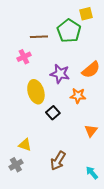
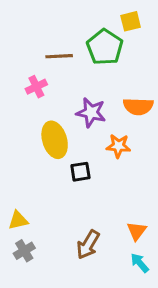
orange semicircle: (91, 70) -> (138, 106), turned 42
black square: (53, 113) -> (80, 172), turned 32
orange triangle: (91, 131) -> (137, 231), moved
yellow triangle: (25, 145) -> (18, 220), moved, turned -32

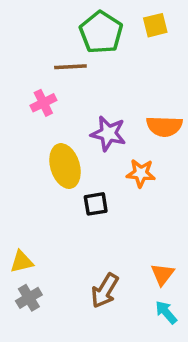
green pentagon: (105, 47) -> (101, 32), moved

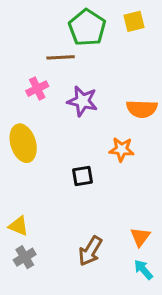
purple star: (108, 134) -> (82, 101), moved
yellow ellipse: (65, 166) -> (23, 143), moved
yellow triangle: (22, 262) -> (18, 226), turned 35

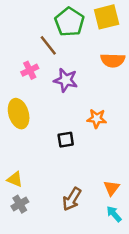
yellow square: (134, 21) -> (107, 17), size x1.5
brown line: (61, 57) -> (48, 45), turned 55
orange semicircle: (142, 109) -> (113, 60), moved

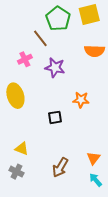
yellow triangle: (15, 179) -> (22, 149), moved
gray cross: (20, 204) -> (16, 172), turned -32

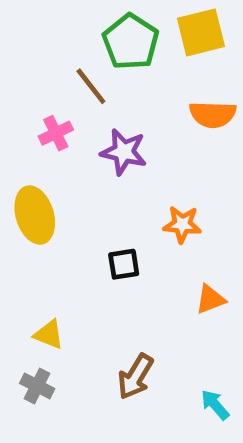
orange triangle: (93, 158) -> (210, 299), moved, turned 32

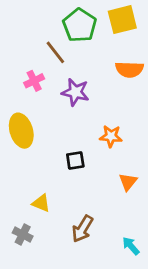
orange triangle: (210, 299) -> (128, 182), turned -30
yellow triangle: (49, 334) -> (41, 203), moved

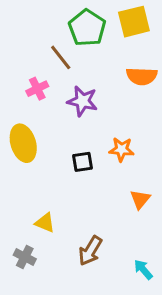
black square: (75, 160) -> (82, 162), moved

